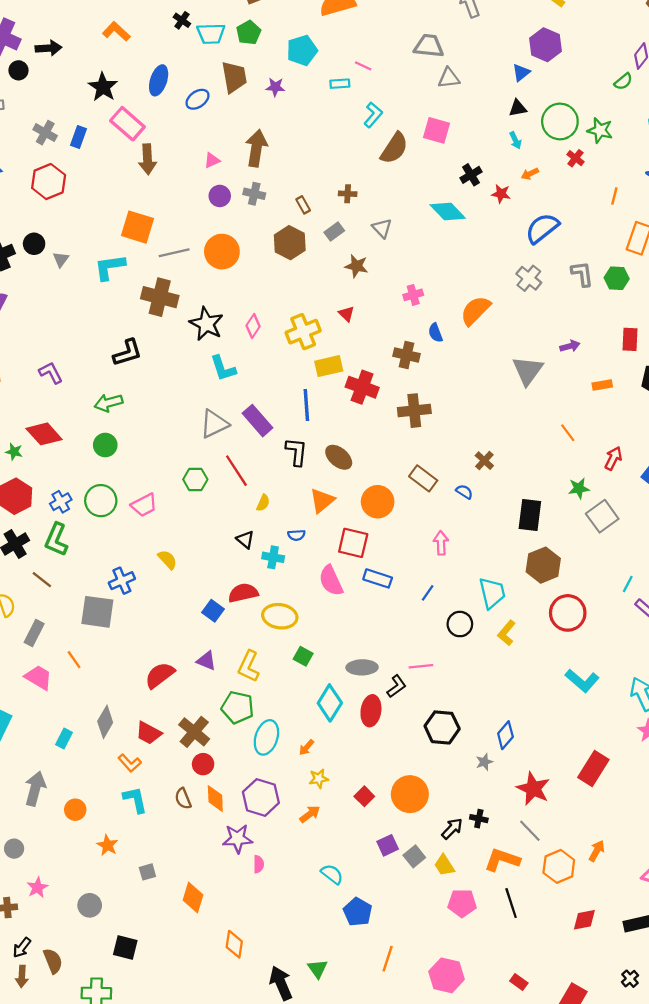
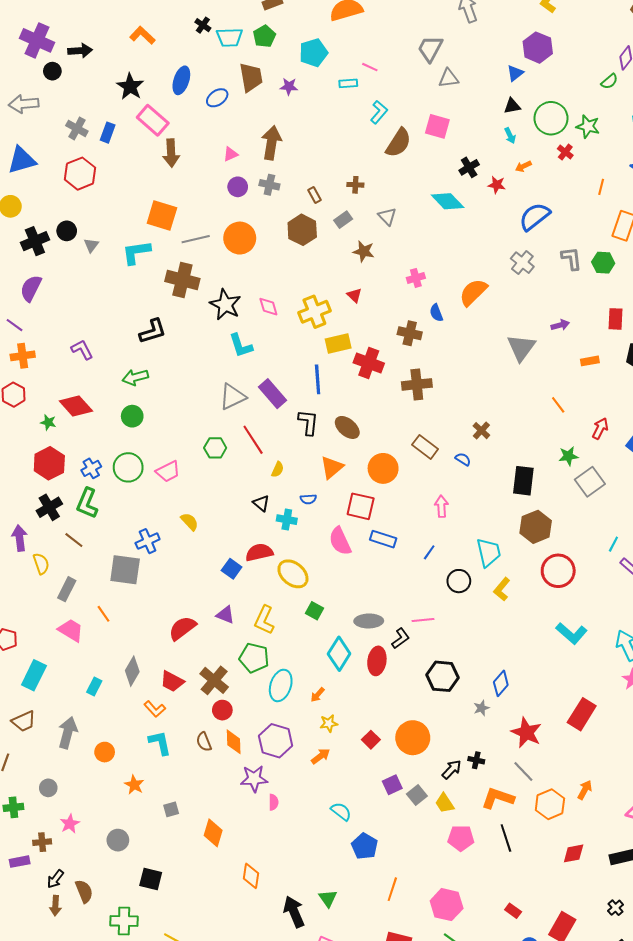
gray trapezoid: (429, 46) -> (430, 49), turned -68
pink diamond: (253, 326) -> (268, 307), turned -50
yellow ellipse: (280, 616) -> (293, 574), turned 32

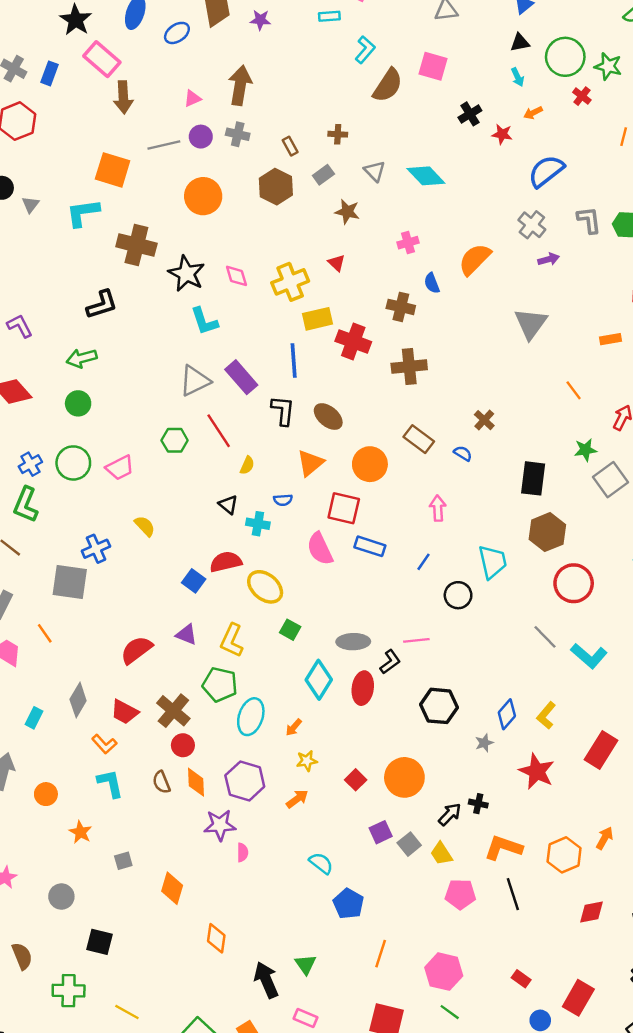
cyan diamond: (448, 201) -> (426, 176), moved
gray line: (196, 239) -> (164, 145), moved
purple arrow: (560, 325) -> (549, 259), moved
yellow L-shape: (502, 589) -> (546, 715), moved
gray line: (523, 771) -> (545, 637), moved

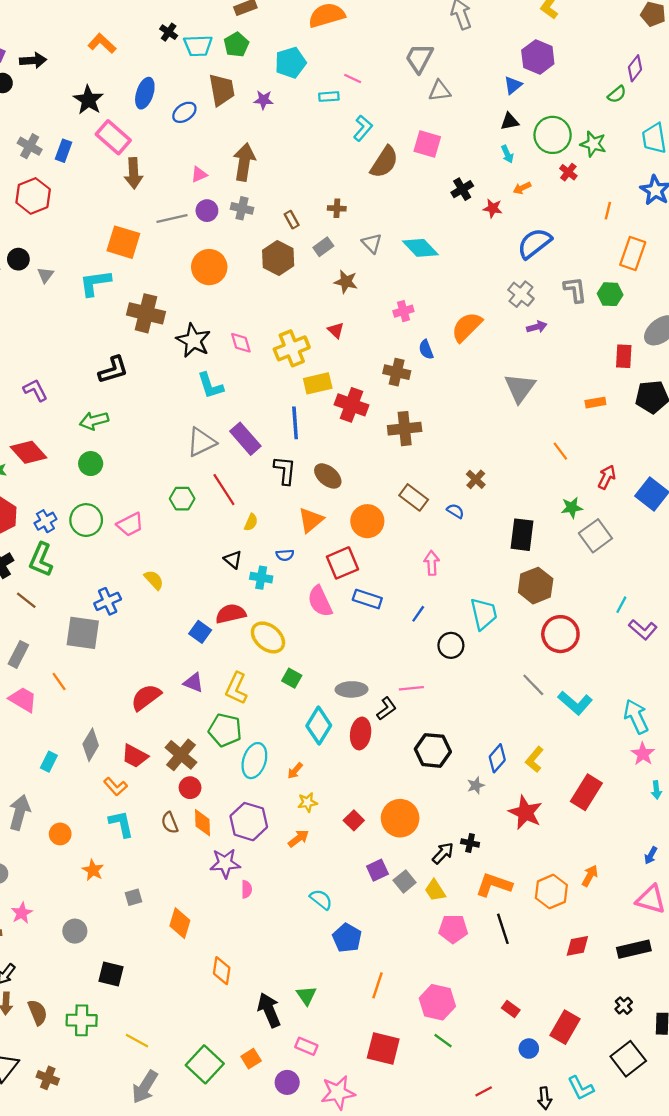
red square: (344, 508) -> (342, 563), turned -36
brown semicircle: (22, 956) -> (38, 1012), moved

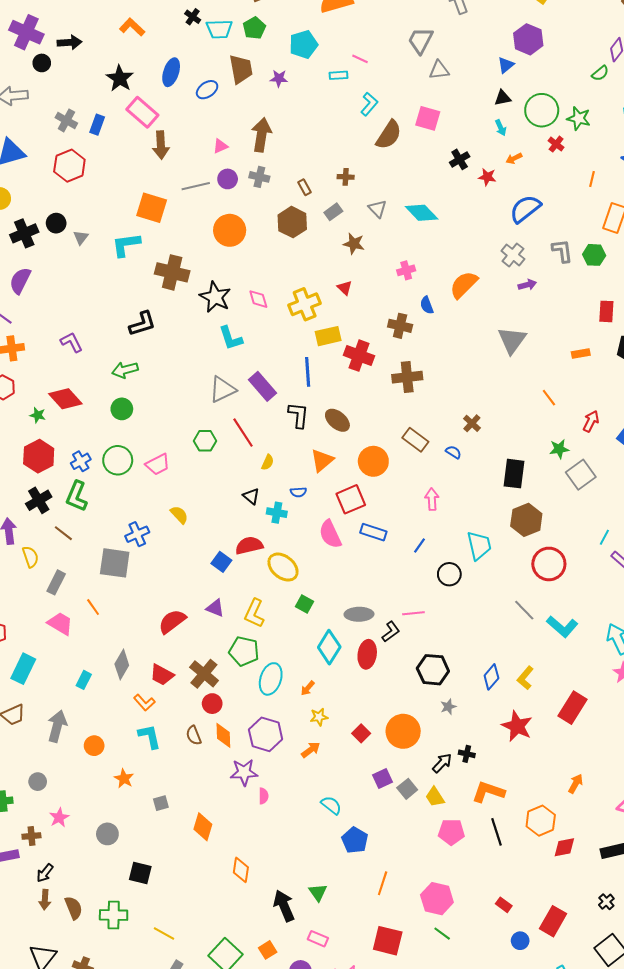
gray star: (476, 785) -> (448, 707), moved
orange hexagon: (551, 892) -> (541, 821), moved

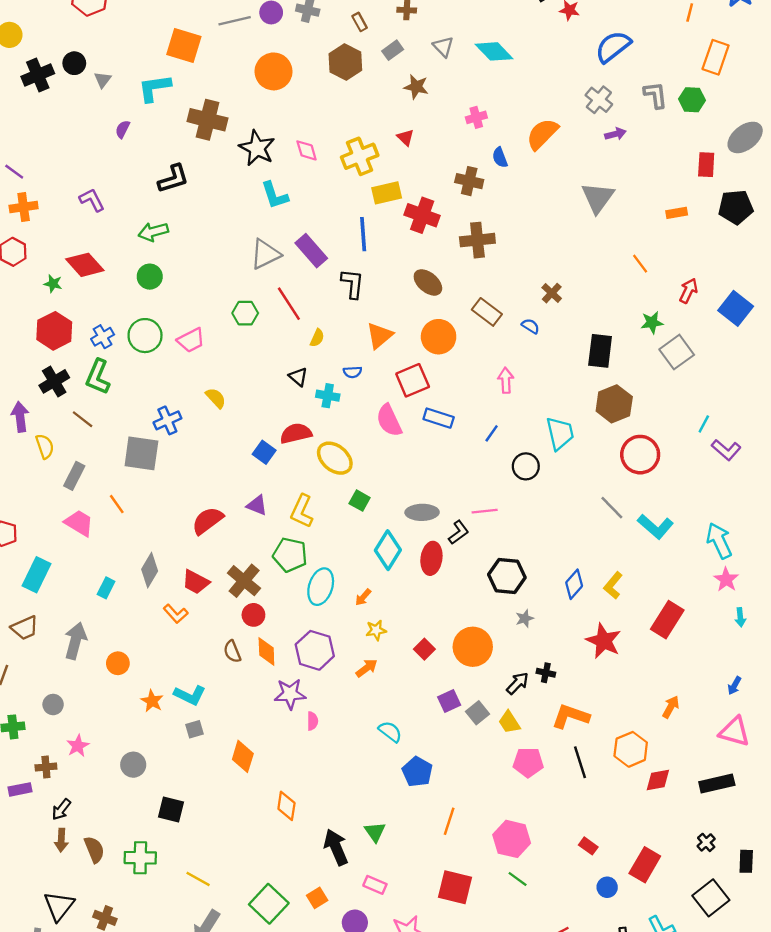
purple semicircle: (20, 281) -> (123, 129), moved, size x0.6
brown ellipse: (337, 420) -> (428, 282), moved
cyan L-shape: (150, 736) -> (190, 695), moved, turned 128

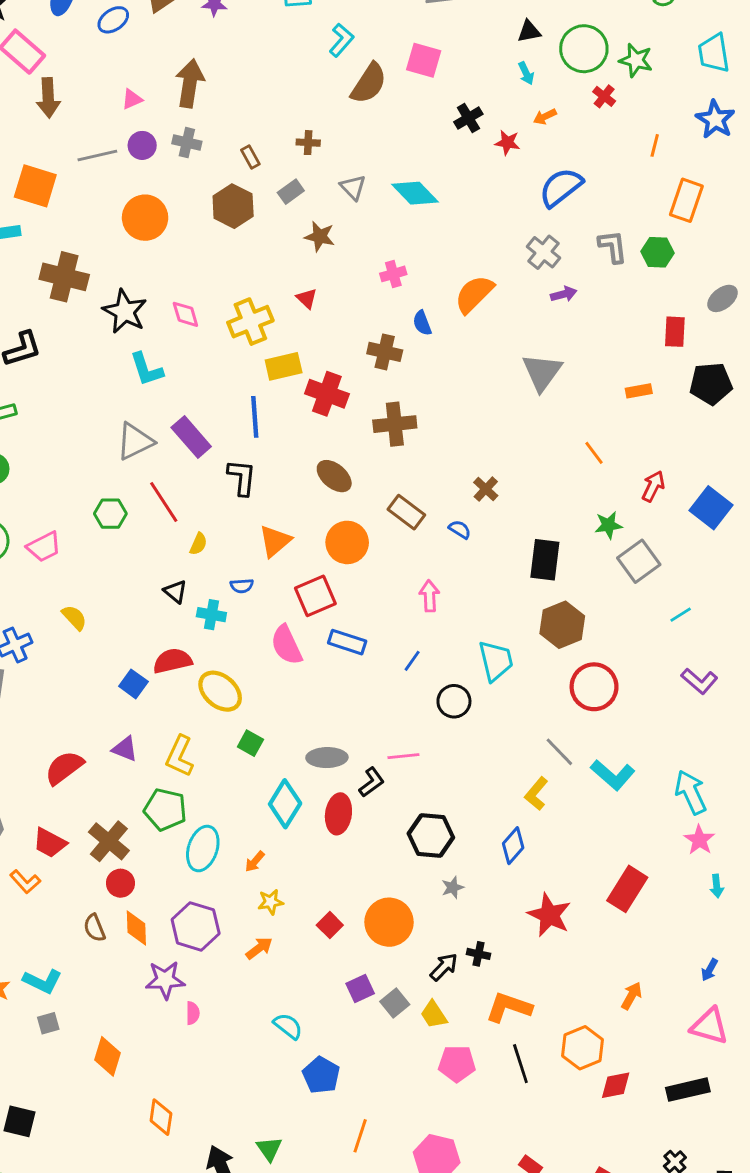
gray ellipse: (745, 137) -> (722, 298), size x0.7
cyan line: (704, 424) -> (681, 615), moved, turned 30
yellow L-shape: (613, 585) -> (536, 794), moved

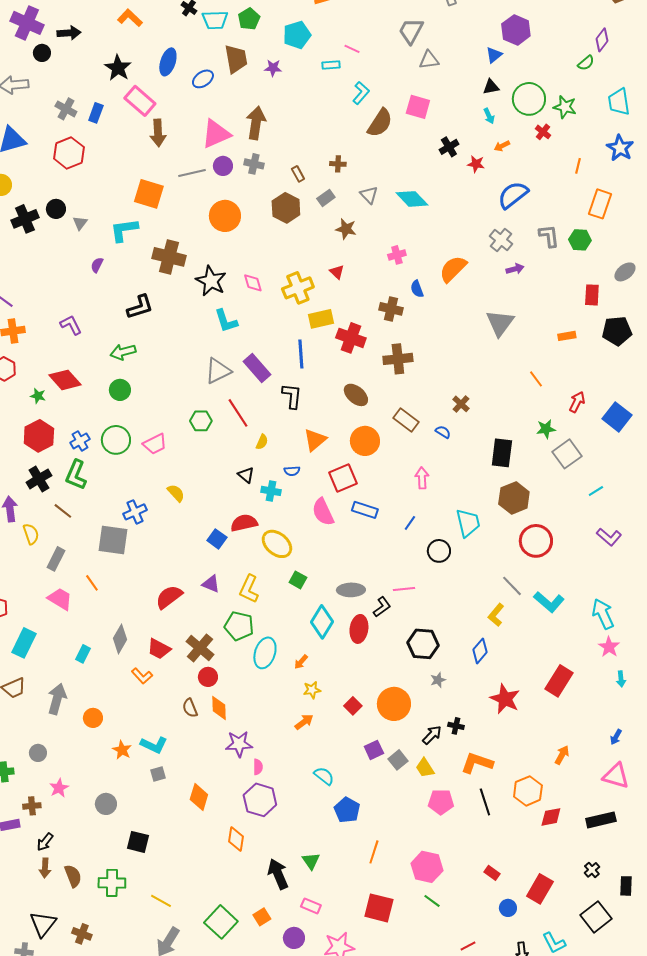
pink triangle: (132, 99) -> (216, 134), size x2.0
purple hexagon: (196, 926) -> (260, 800), moved

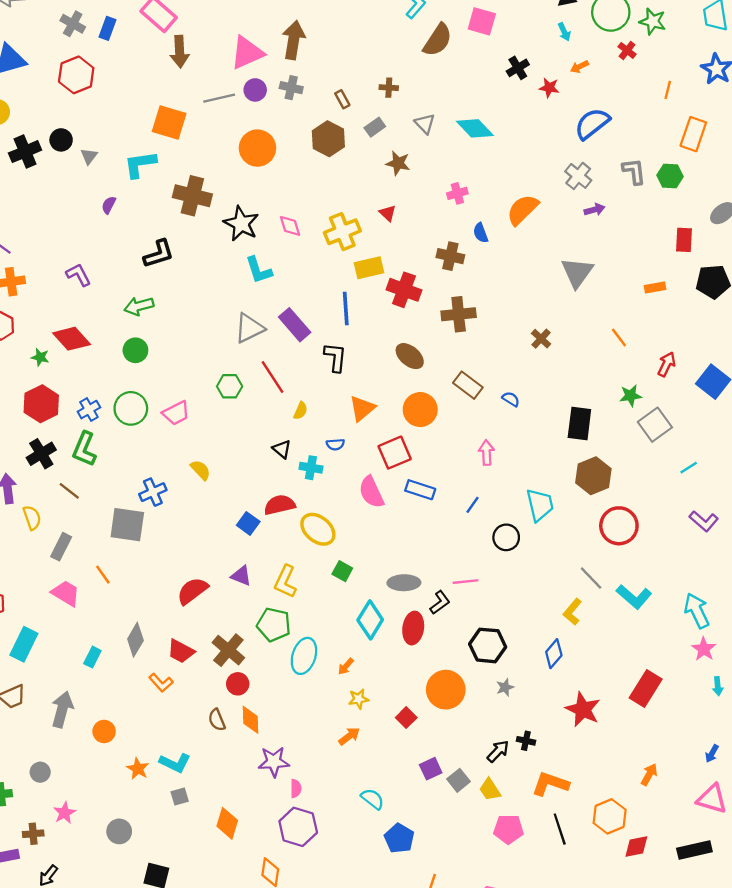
brown cross: (461, 404) -> (541, 339), moved
orange circle: (394, 704) -> (446, 690), moved

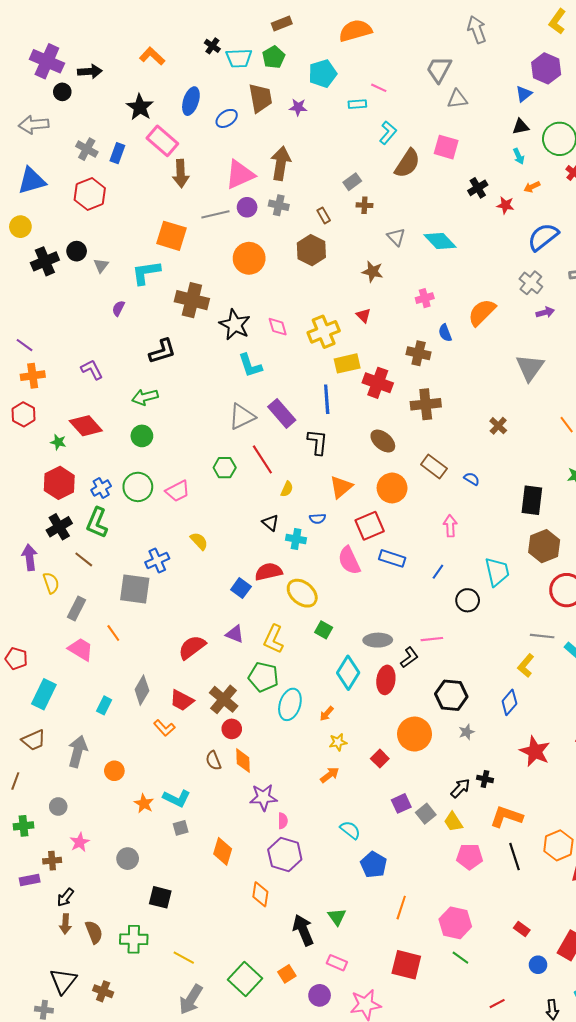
gray rectangle: (375, 127) -> (352, 182), moved
gray line: (591, 578) -> (542, 636), turned -40

